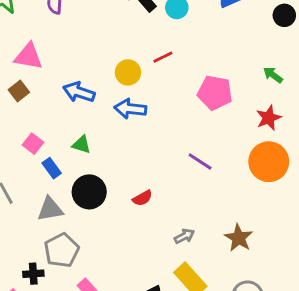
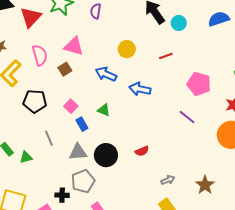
yellow circle: (128, 72) -> (127, 49), moved
purple line: (200, 161) -> (187, 117), moved
black circle: (89, 192) -> (106, 155), moved

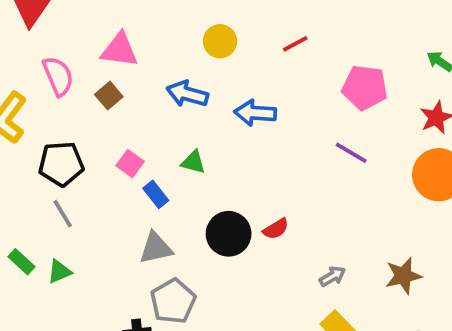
gray line: (49, 138) -> (63, 214), moved
black circle: (106, 155) -> (229, 234), moved
brown star: (205, 185) -> (403, 276), turned 30

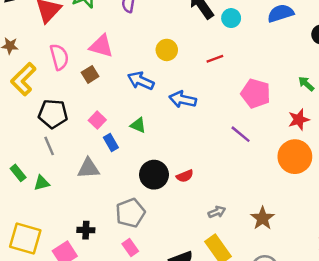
gray triangle: (156, 248) -> (89, 168), moved
brown star: (403, 276) -> (263, 218), turned -30
gray pentagon: (173, 301) -> (130, 213), moved

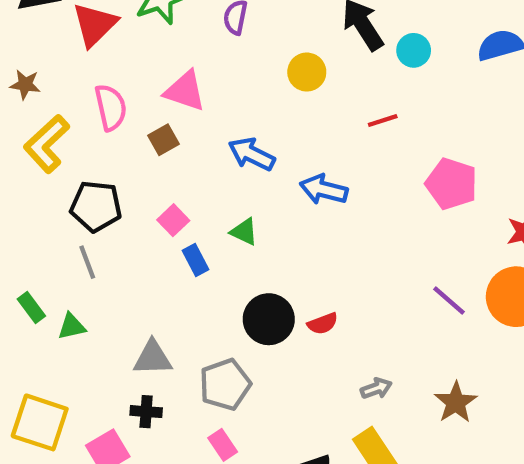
yellow circle: (167, 50) -> (307, 72), moved
purple line: (241, 134) -> (449, 300), moved
gray triangle: (89, 168) -> (153, 358), moved

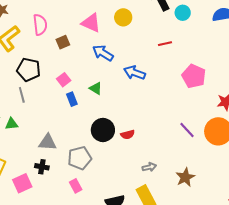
yellow circle: (307, 72) -> (123, 17), moved
pink triangle: (185, 91) -> (91, 23), moved

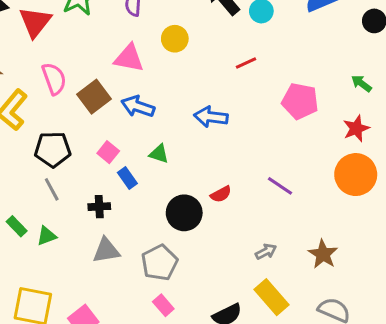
brown square: (63, 42) -> (94, 97), size x1.5
blue arrow: (103, 53) -> (138, 106), moved
purple line: (187, 130) -> (280, 186), moved
red semicircle: (128, 135) -> (221, 194), moved
black cross: (42, 167) -> (99, 207), moved

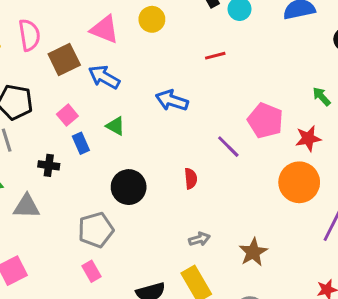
pink pentagon: (300, 101) -> (265, 121), moved
purple line: (280, 186) -> (228, 147), moved
red semicircle: (221, 194) -> (191, 179), moved, turned -78
gray triangle: (106, 251) -> (27, 206), moved

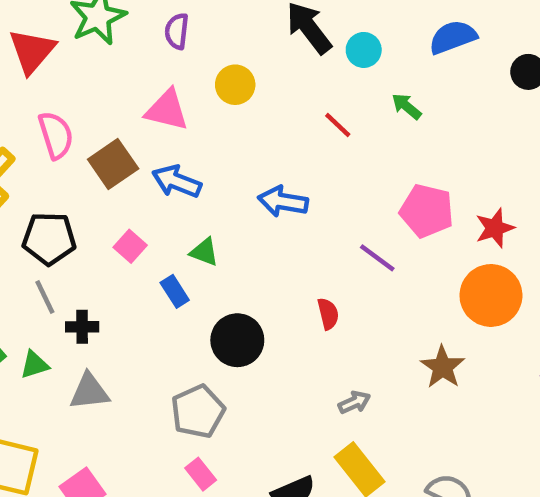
red line: (215, 56) -> (338, 125), turned 66
green arrow: (321, 97) -> (406, 106), moved
blue rectangle: (81, 143) -> (175, 291), moved
black cross: (49, 165) -> (82, 327), moved
brown star: (253, 252) -> (443, 367), moved

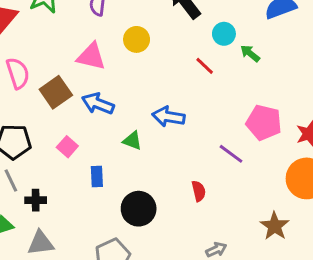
cyan circle: (364, 50) -> (224, 34), moved
green triangle: (204, 252) -> (132, 141), moved
blue rectangle: (175, 291) -> (97, 176), turned 30

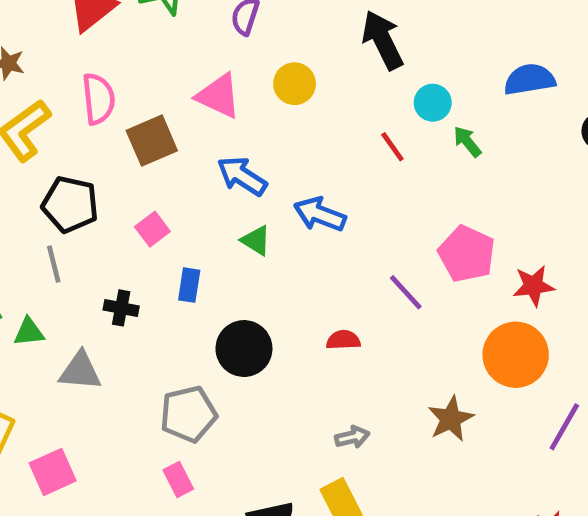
blue arrow: (98, 104) -> (242, 176), moved
red semicircle: (199, 191) -> (343, 340), turned -90
black cross: (36, 200) -> (121, 308), moved

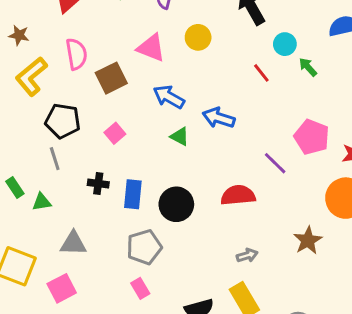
blue rectangle: (189, 285) -> (133, 194), moved, size x1.4
red semicircle: (343, 340) -> (238, 195), size x1.6
gray triangle: (80, 371) -> (73, 243), moved

